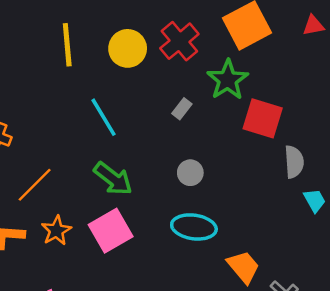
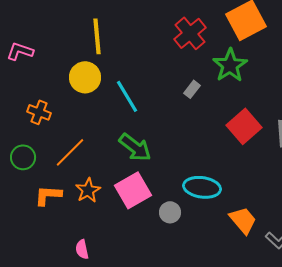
yellow circle: (128, 48) -> (85, 77), moved
red square: (263, 118) -> (244, 126), moved, turned 32
gray circle: (190, 173) -> (170, 212), moved

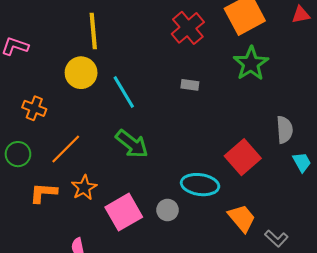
green star: (230, 65) -> (251, 64), moved
gray rectangle: (192, 89) -> (190, 85), turned 60
red square: (244, 126) -> (243, 157), moved
pink square: (133, 190) -> (124, 212), moved

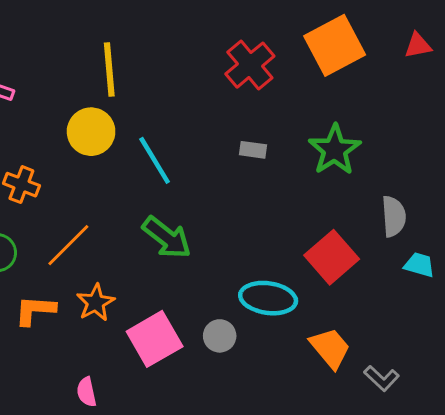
green star: (251, 64) -> (335, 150), moved
cyan trapezoid: (302, 162) -> (419, 265), turned -45

